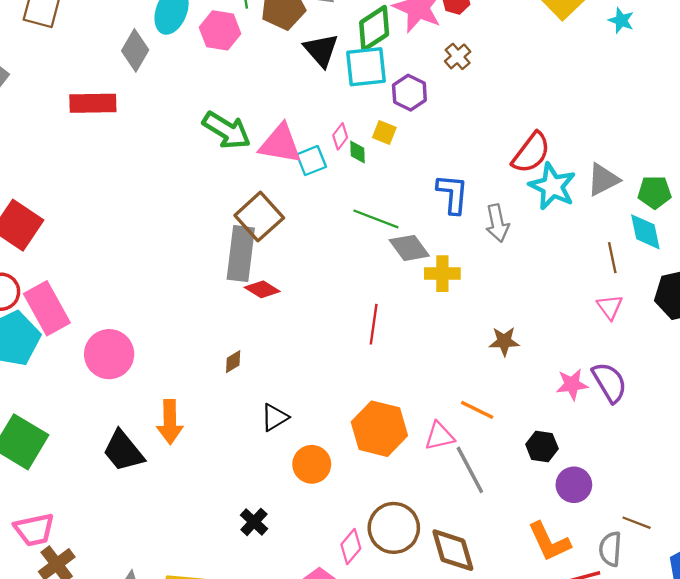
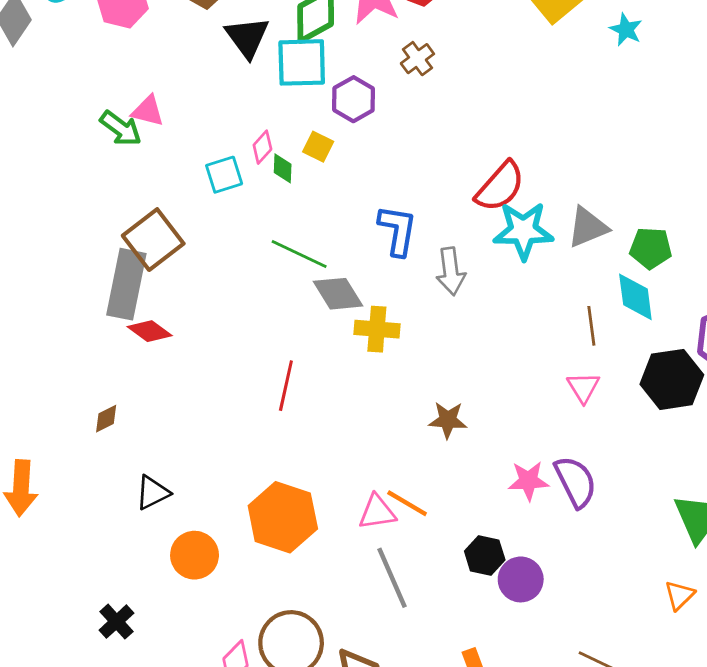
green arrow: (227, 130) -> (121, 128), size x0.7
pink triangle: (280, 144) -> (148, 111), moved, size x0.6
cyan star: (552, 186) -> (523, 231), turned -30
pink triangle: (439, 436) -> (377, 512), moved
purple circle: (574, 485) -> (521, 579), moved

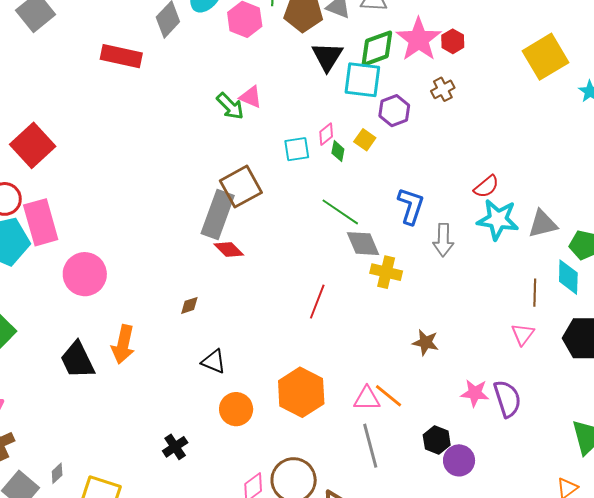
red semicircle: (500, 187) -> (486, 187), size x0.7
black triangle: (153, 493) -> (214, 361), turned 40

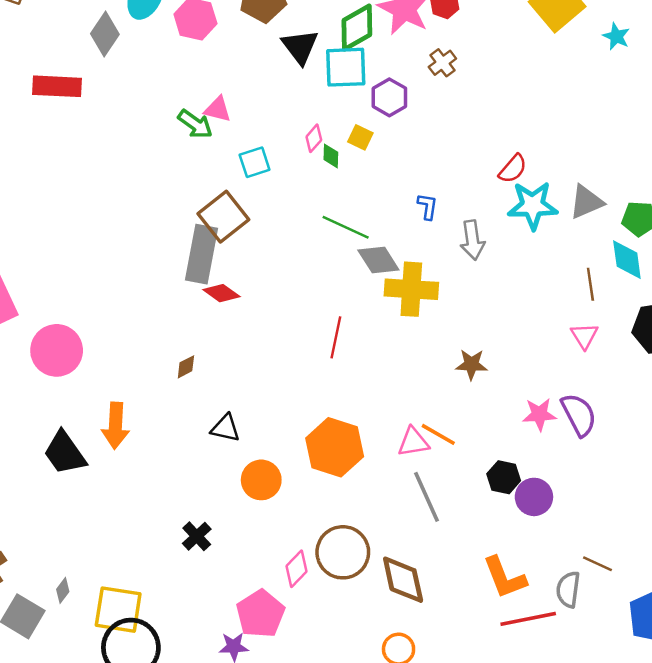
cyan square: (297, 149) -> (255, 162), moved
blue L-shape: (411, 206) -> (428, 206), size x0.6
yellow cross: (386, 272) -> (411, 289), size x1.4

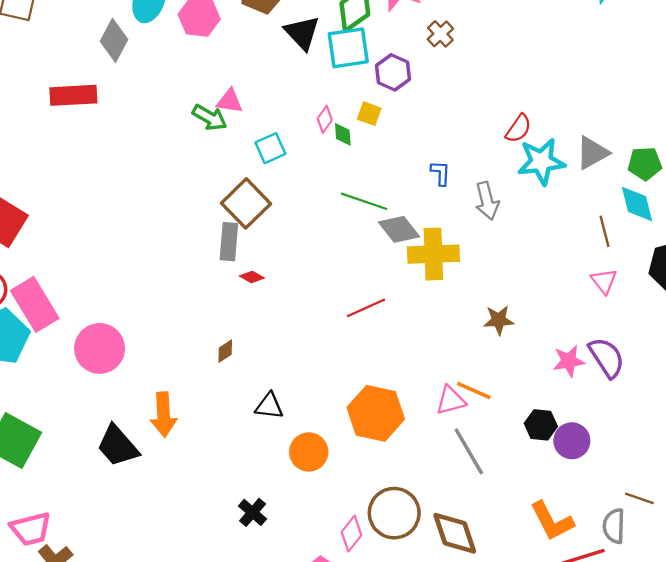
gray rectangle: (202, 254) -> (229, 242), size x0.7
red diamond: (221, 293) -> (252, 277), size x0.7
red line: (336, 337) -> (366, 308), turned 60

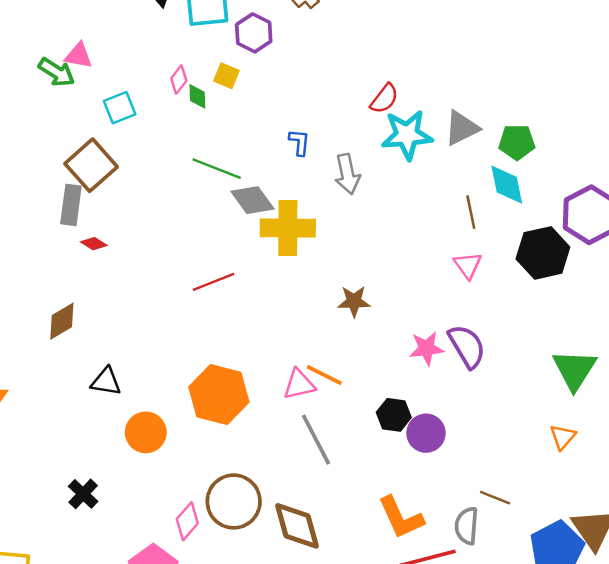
brown diamond: (225, 351) -> (62, 321), size x1.5

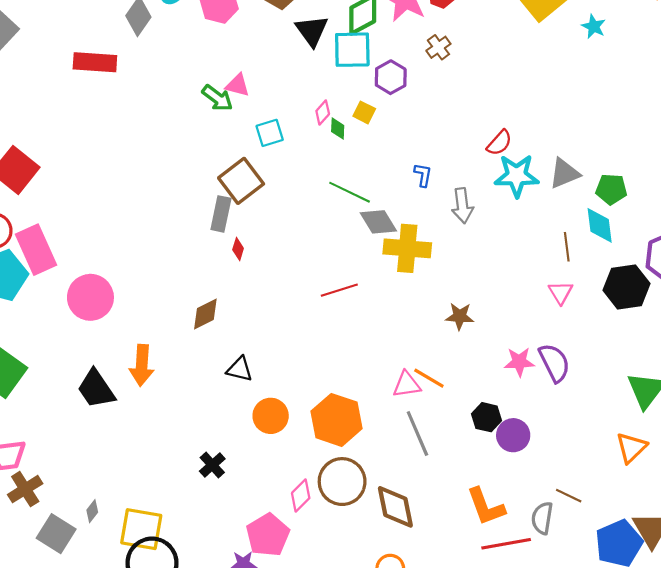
red diamond: (94, 244) -> (238, 249), turned 70
orange hexagon: (219, 395) -> (337, 420), moved
orange triangle: (563, 437) -> (631, 448), size x1.4

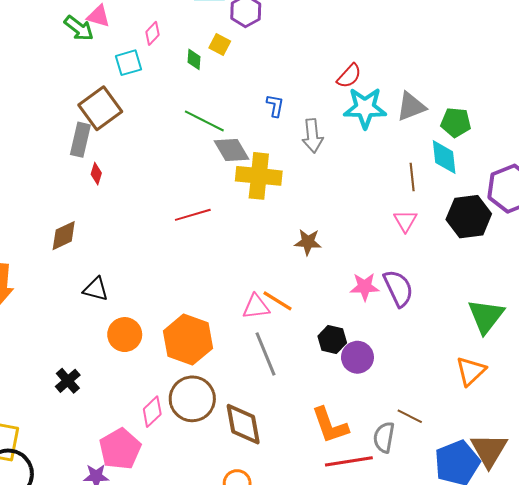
pink diamond: (323, 113) -> (152, 33), moved

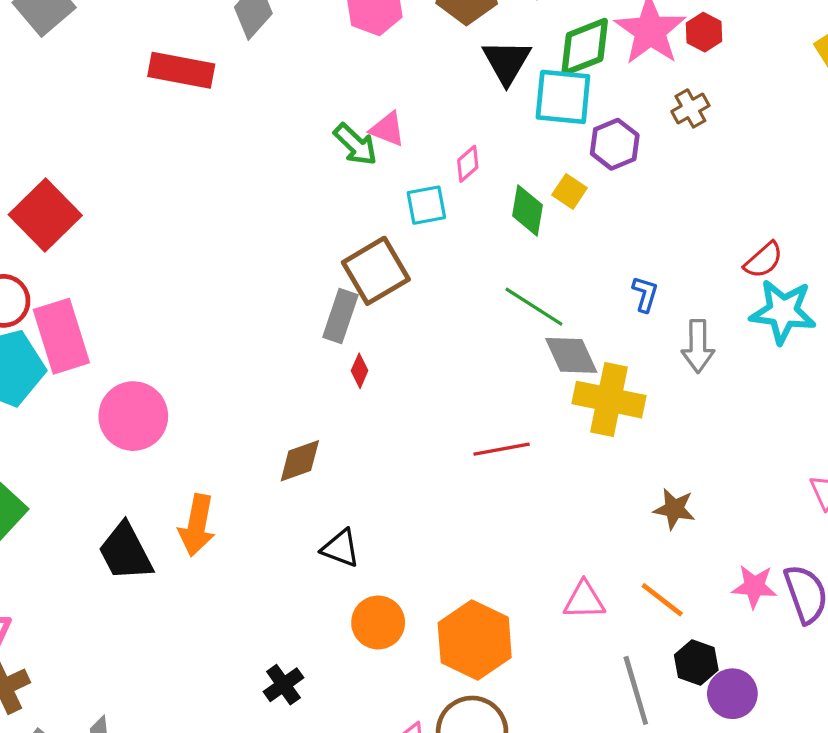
green diamond: (194, 59) -> (528, 210), size x1.5
orange line: (277, 301) -> (662, 600), moved
gray line: (265, 354) -> (636, 690), moved

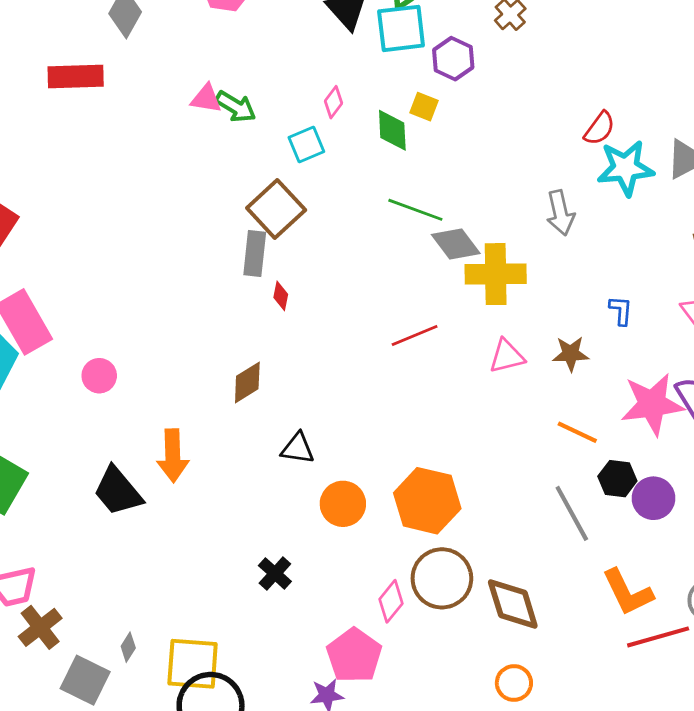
pink triangle: (388, 129) -> (206, 99), moved
blue L-shape: (645, 294) -> (621, 310), moved
pink circle: (133, 416) -> (99, 376), size x0.6
pink star: (754, 587) -> (652, 404), size x1.6
pink triangle: (584, 600) -> (507, 356), moved

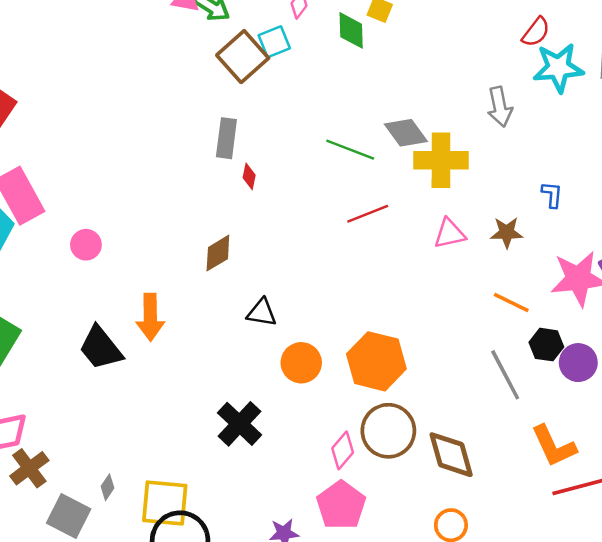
brown square: (276, 209) -> (243, 57), moved
green line: (415, 210) -> (350, 150), moved
black cross: (275, 574) -> (240, 424), size x1.5
pink pentagon: (354, 656) -> (341, 505), moved

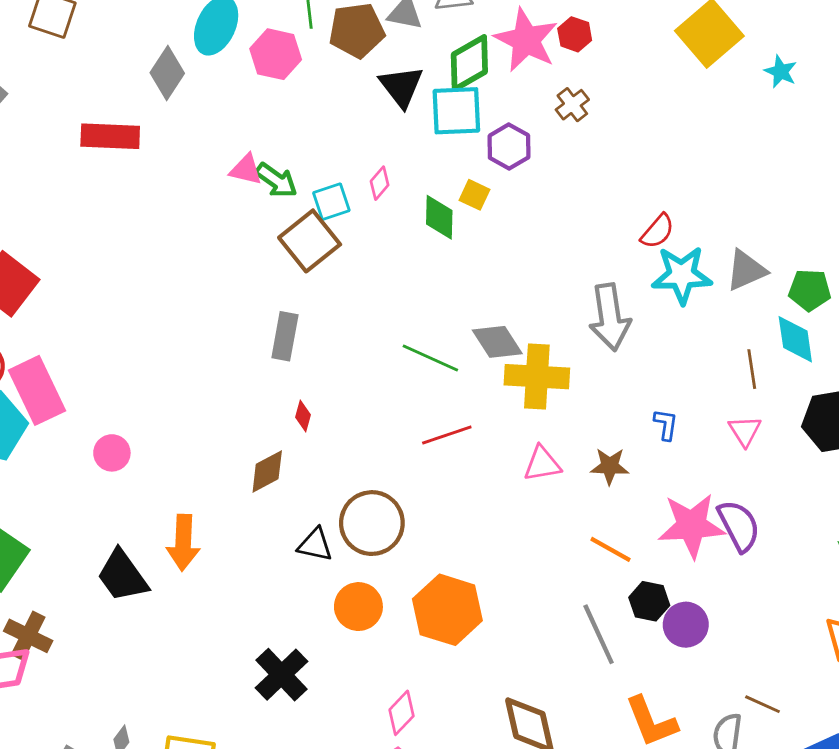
cyan square: (274, 42) -> (331, 202), moved
gray arrow: (500, 107) -> (610, 317), size x1.4
red diamond: (249, 176) -> (303, 416), moved
brown circle: (388, 431) -> (372, 523), moved
brown cross: (29, 468) -> (28, 636), moved, turned -30

